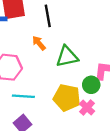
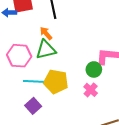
green triangle: (67, 57) -> (46, 50), moved
yellow pentagon: (67, 98) -> (56, 82), moved

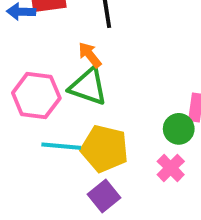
green triangle: (46, 50) -> (88, 86), turned 30
purple square: (33, 106) -> (104, 196), moved

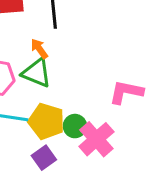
green circle: (179, 129) -> (75, 126), moved
pink cross: (171, 168) -> (96, 139), size x1.6

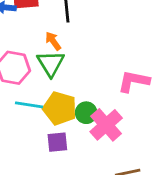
green triangle: (37, 73) -> (51, 63), turned 36
purple square: (44, 158) -> (57, 142), turned 30

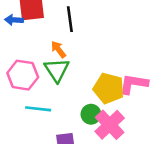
yellow pentagon: (60, 108) -> (109, 88), moved

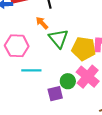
green triangle: (57, 70) -> (58, 39), moved
green circle: (91, 114) -> (68, 81), moved

